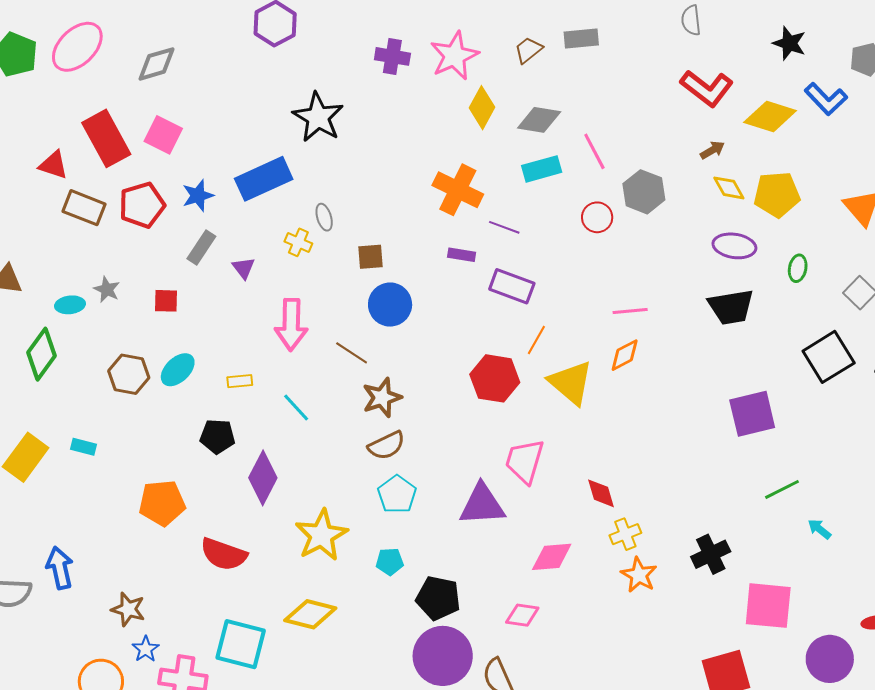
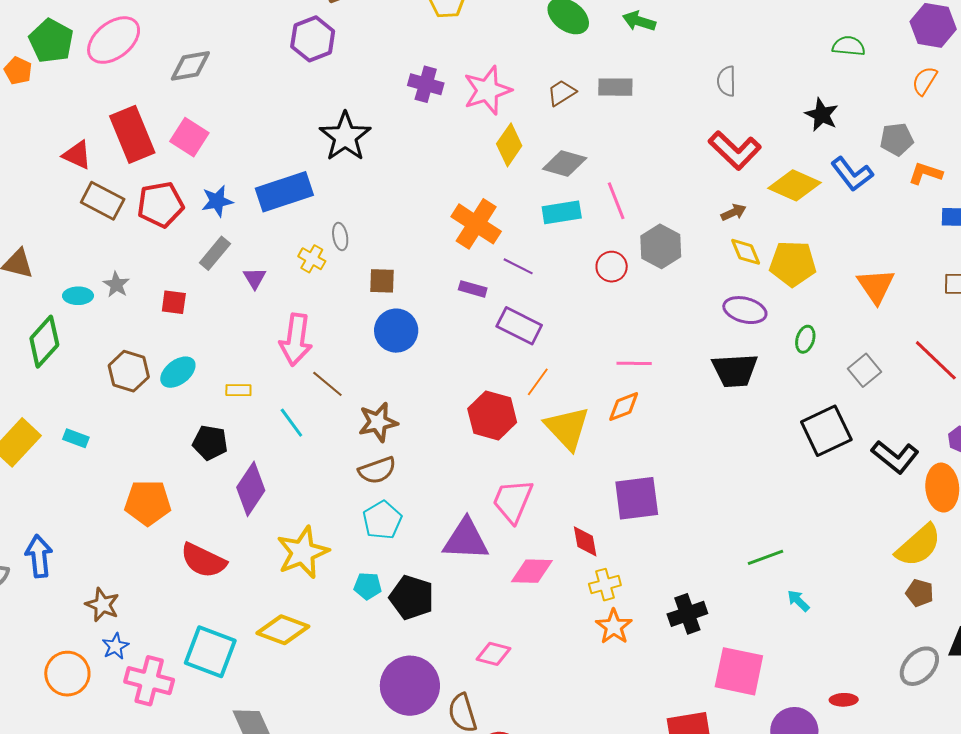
brown line: (352, 353) -> (327, 384), moved
purple square: (752, 414) -> (637, 498), moved
pink diamond: (552, 557) -> (532, 571), moved
black pentagon: (438, 598) -> (412, 597), moved

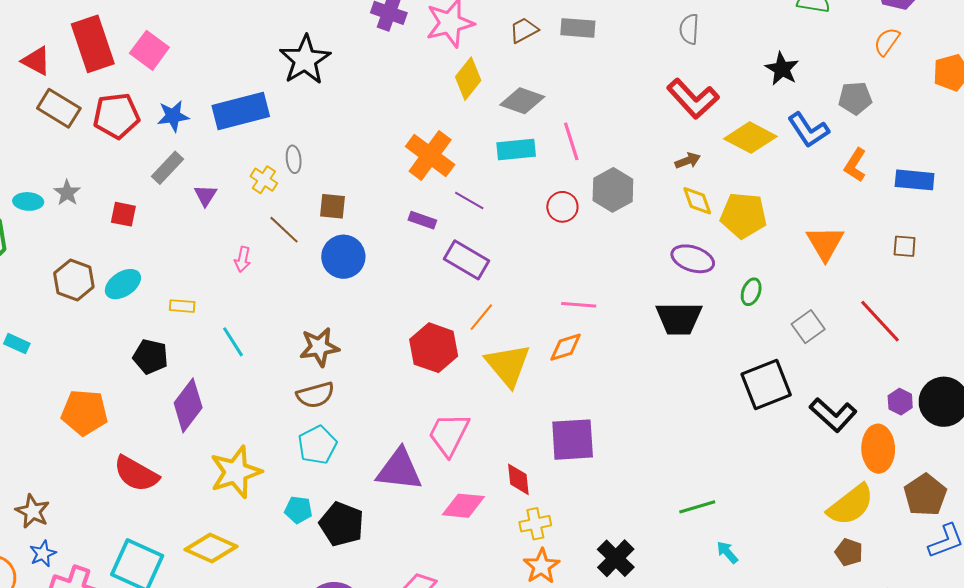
orange L-shape: (925, 173) -> (855, 165), moved, turned -80
pink arrow: (296, 340) -> (243, 259), size x0.5
brown line: (327, 384) -> (284, 230), moved
black cross: (687, 614) -> (616, 558), turned -30

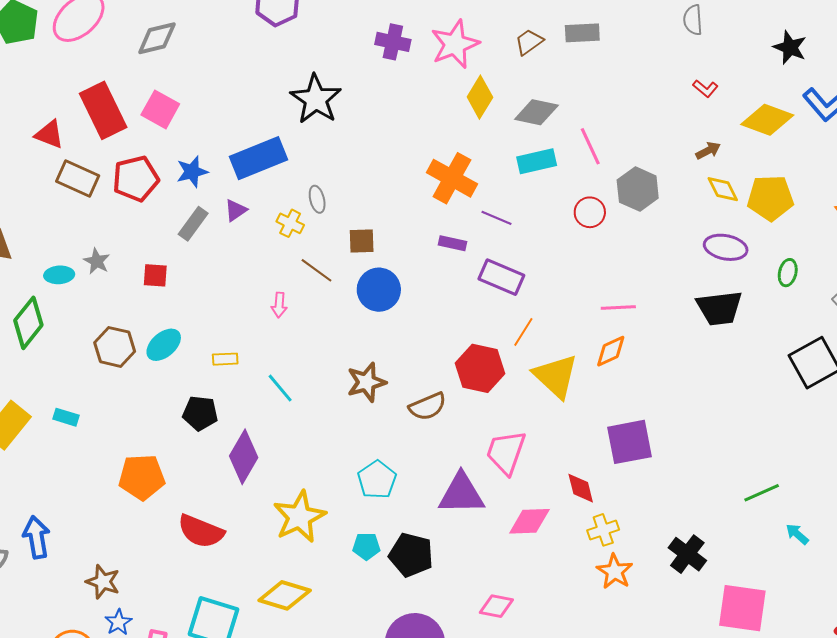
red L-shape: (693, 99) -> (705, 88), size x0.5
purple triangle: (206, 195) -> (236, 210), moved, turned 30
brown semicircle: (315, 395) -> (428, 406), moved

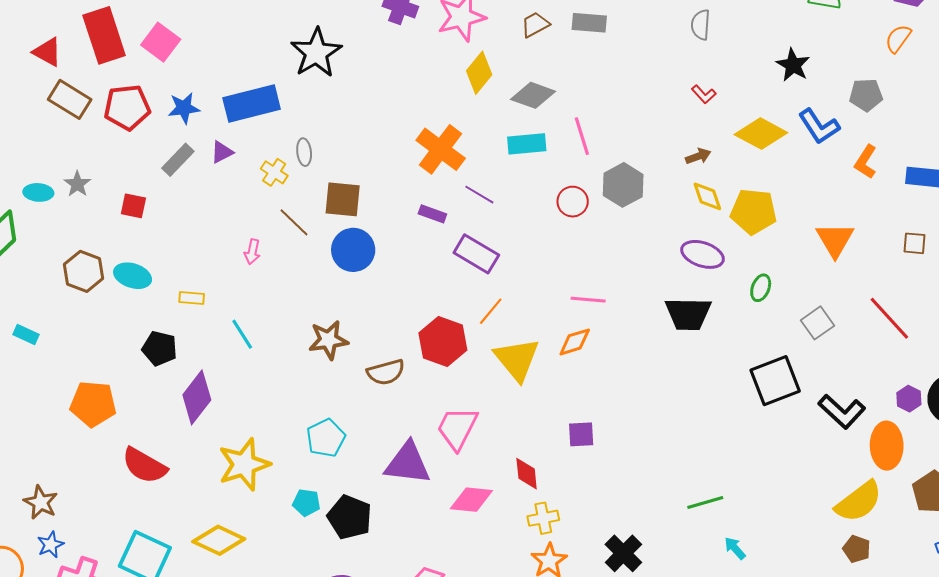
brown square: (362, 241) -> (343, 199), size x1.4
cyan ellipse: (164, 345) -> (133, 276), turned 51
purple square: (629, 442) -> (581, 434), size x0.6

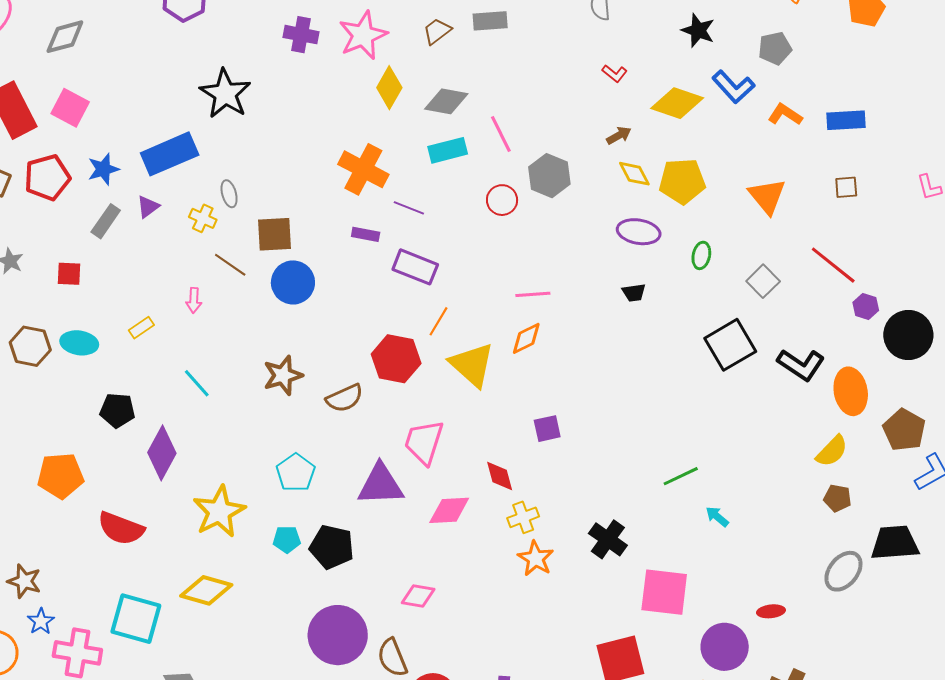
orange L-shape: (866, 162) -> (785, 114), turned 100
yellow rectangle: (192, 298) -> (141, 328), moved, turned -30
black trapezoid: (688, 314) -> (634, 293), size x0.5
purple hexagon: (909, 399) -> (866, 306), moved
yellow semicircle: (859, 502) -> (832, 451), size x0.7

